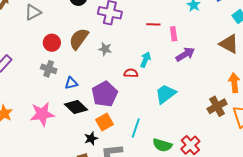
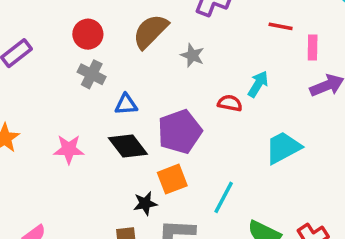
red circle: (52, 43) -> (88, 34), moved
pink star: (42, 114) -> (69, 149), size x0.7

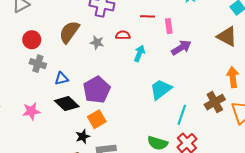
red semicircle: (230, 103) -> (123, 35), moved
cyan line: (224, 197) -> (182, 115), moved

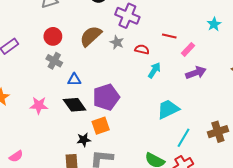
pink rectangle: (169, 26) -> (188, 49), turned 40
gray star: (97, 42) -> (117, 42), moved

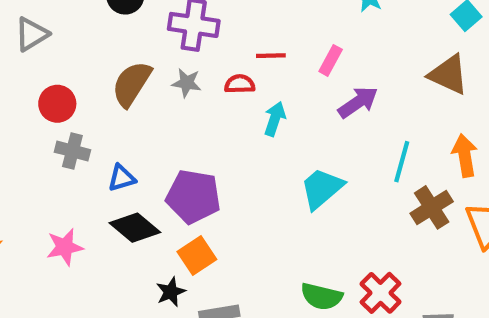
red line: (169, 36) -> (271, 56), moved
purple pentagon: (106, 97) -> (193, 197), turned -30
cyan line: (183, 138) -> (402, 162), moved

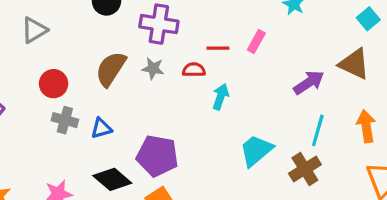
pink rectangle: (331, 60) -> (256, 42), moved
purple arrow: (358, 102) -> (309, 82), moved
blue triangle: (122, 178) -> (101, 128), moved
brown cross: (432, 207) -> (305, 169), moved

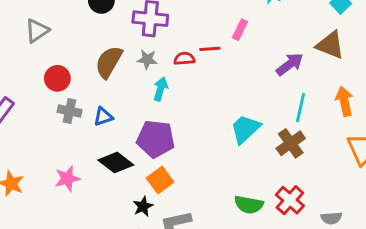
red line: (218, 48) -> (210, 49), moved
cyan arrow: (221, 97) -> (160, 89), moved

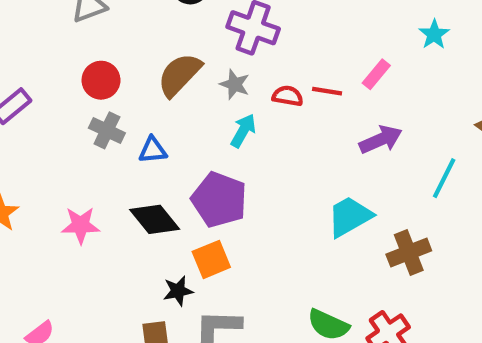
purple arrow: (290, 64) -> (381, 140), moved
cyan line: (300, 108) -> (444, 178), moved

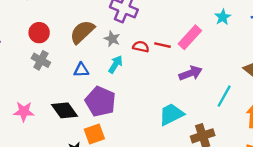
pink rectangle: (376, 74) -> (190, 37), size x1.5
blue triangle: (153, 150) -> (81, 70), moved

